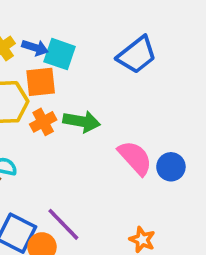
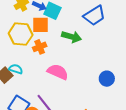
green arrow: (82, 121) -> (72, 37), moved
pink semicircle: (135, 158) -> (58, 72), moved, turned -30

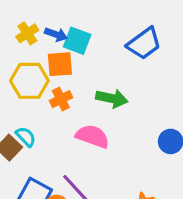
green arrow: (72, 37) -> (112, 98), moved
cyan semicircle: (16, 69) -> (26, 137), turned 32

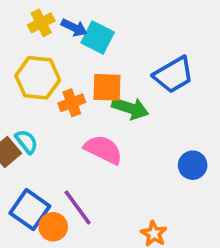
blue trapezoid: (144, 43) -> (173, 75), moved
orange square: (60, 64) -> (107, 87), moved

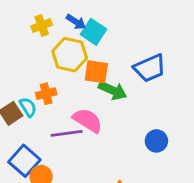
yellow cross: (41, 23) -> (42, 26), moved
yellow hexagon: (38, 78) -> (70, 55), moved
orange cross: (72, 103) -> (46, 94), moved
purple line: (78, 207) -> (67, 133), moved, turned -68

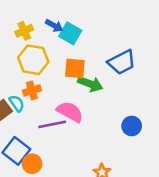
yellow hexagon: (70, 55) -> (33, 60), moved

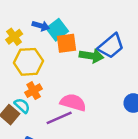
cyan square: (70, 33) -> (57, 30), turned 35
orange square: (75, 68) -> (66, 43), moved
green arrow: (90, 84) -> (91, 56), moved

